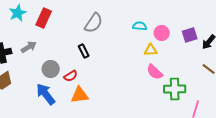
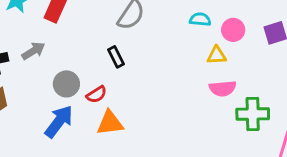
pink semicircle: (155, 72) -> (223, 88), turned -48
blue arrow: (46, 94) -> (59, 122), turned 75

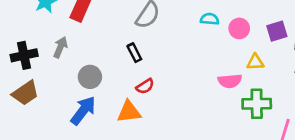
gray arrow: (33, 51) -> (60, 47), turned -35
yellow triangle: (217, 55) -> (255, 62), moved
red semicircle: (96, 94) -> (145, 86), moved

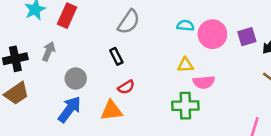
pink circle: (239, 28) -> (212, 34), size x1.5
yellow triangle: (255, 62) -> (185, 65), moved
green cross: (257, 104) -> (185, 106), moved

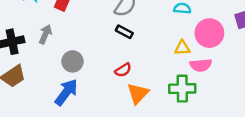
pink circle: (212, 34) -> (209, 33), moved
black rectangle: (116, 56) -> (124, 32), moved, turned -35
orange triangle: (111, 111) -> (138, 93), moved, turned -40

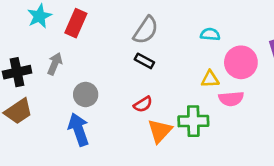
green cross: (182, 89) -> (193, 121), moved
blue arrow: (66, 92) -> (79, 129), turned -56

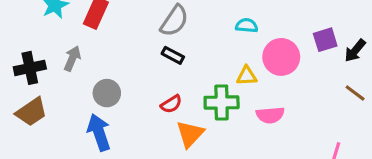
pink semicircle: (231, 99) -> (270, 115), moved
green cross: (193, 121) -> (222, 103), moved

